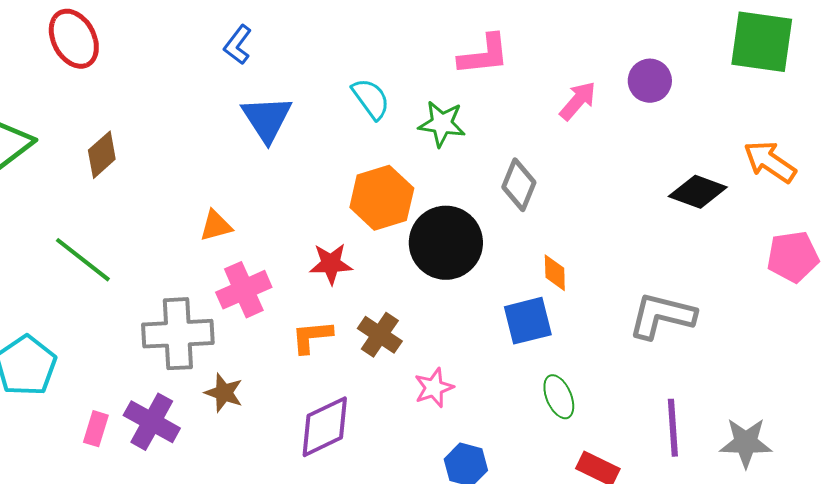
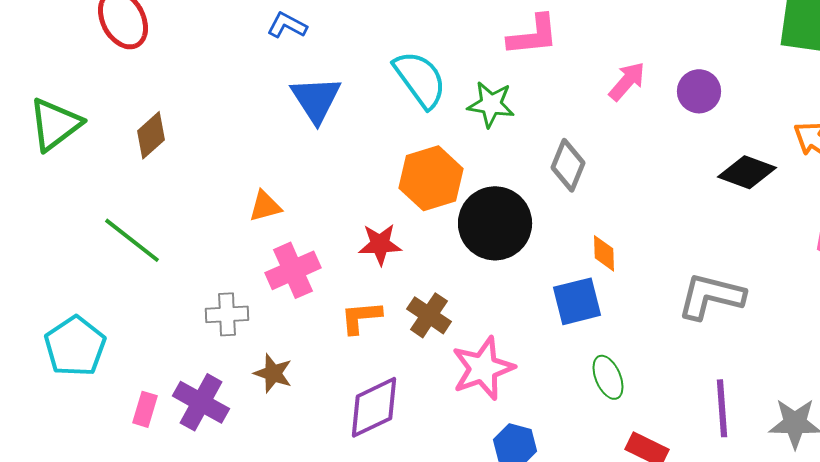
blue L-shape: (238, 45) -> (287, 25), turned 81
purple circle: (650, 81) -> (699, 91), moved
cyan semicircle: (371, 99) -> (420, 79), size x1.4
gray cross: (178, 334) -> (227, 314), size x0.6
pink star: (434, 388) -> (483, 368), size x1.6

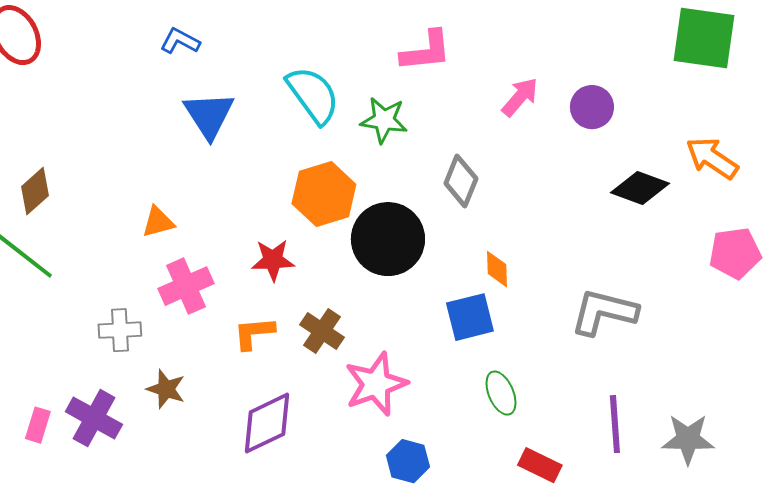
brown diamond: (151, 135) -> (35, 191), moved

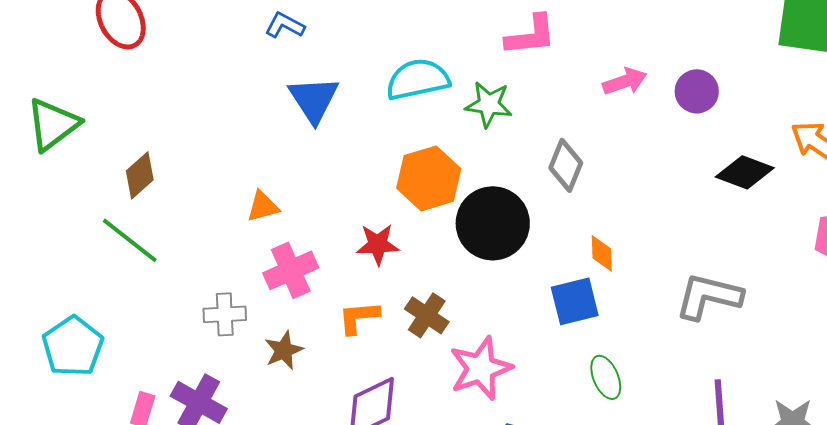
cyan semicircle: (313, 95) -> (418, 79), turned -66
pink arrow: (520, 97) -> (625, 81), turned 30
brown star: (166, 389) -> (284, 350), moved, turned 30

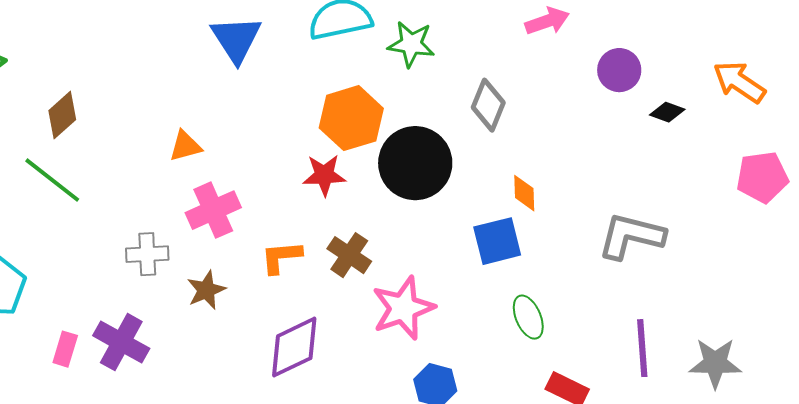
purple circle: (697, 91) -> (619, 70), moved
black diamond: (745, 172) -> (667, 112), size x0.6
red star: (378, 244) -> (324, 175), moved

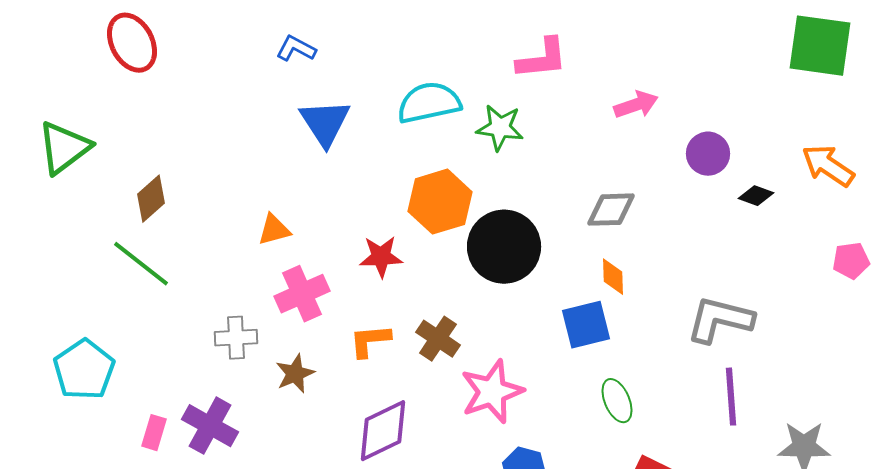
gray diamond: (488, 105) -> (611, 210), moved, turned 66
red star: (324, 175) -> (381, 257), moved
pink pentagon: (762, 177) -> (851, 261), size x0.7
purple line: (642, 348) -> (731, 397), moved

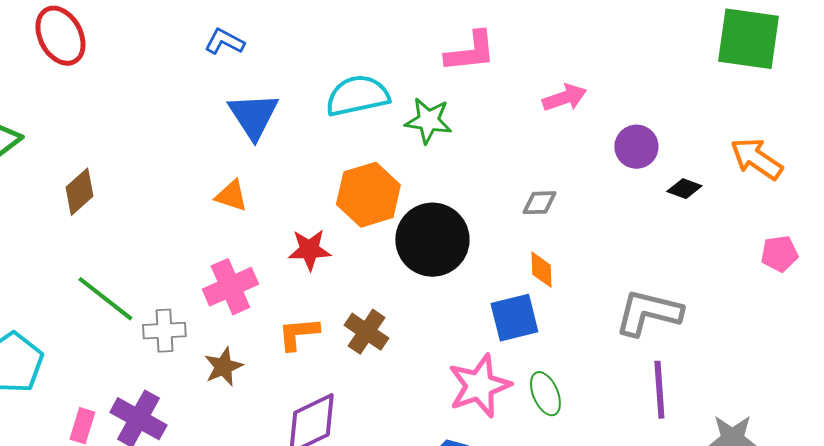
gray diamond: (611, 210) -> (539, 203), size x0.7
orange triangle: (274, 230) -> (231, 196), moved, turned 33
green line: (141, 264) -> (105, 299), moved
pink star: (492, 392) -> (479, 386), moved

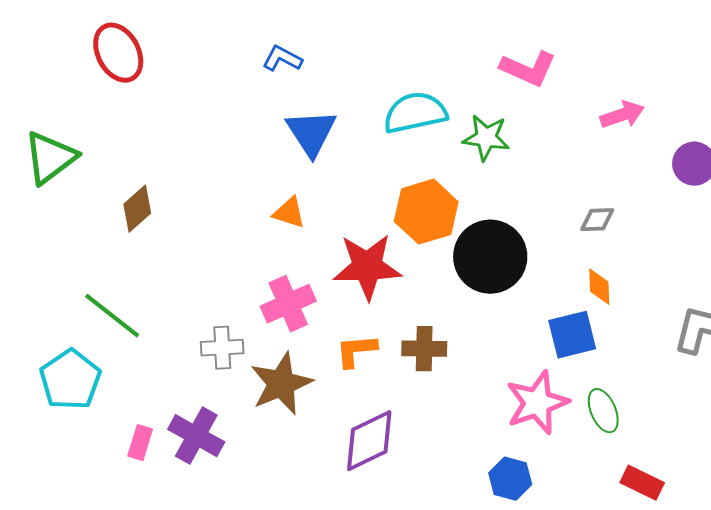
pink L-shape: (470, 52) -> (528, 69), turned 30
red star: (309, 250) -> (367, 267), size x1.6
green line: (105, 299) -> (112, 316), moved
brown cross: (366, 332) -> (424, 349), turned -33
brown star: (223, 367) -> (281, 384), size x1.6

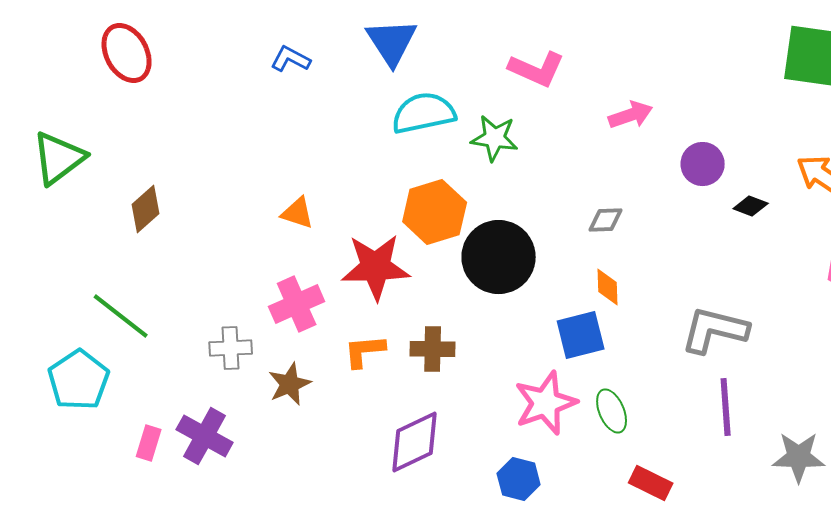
blue triangle: (311, 133) -> (392, 42), moved
brown star: (281, 384) -> (290, 384), size x0.7
purple diamond: (369, 441) -> (415, 442), moved

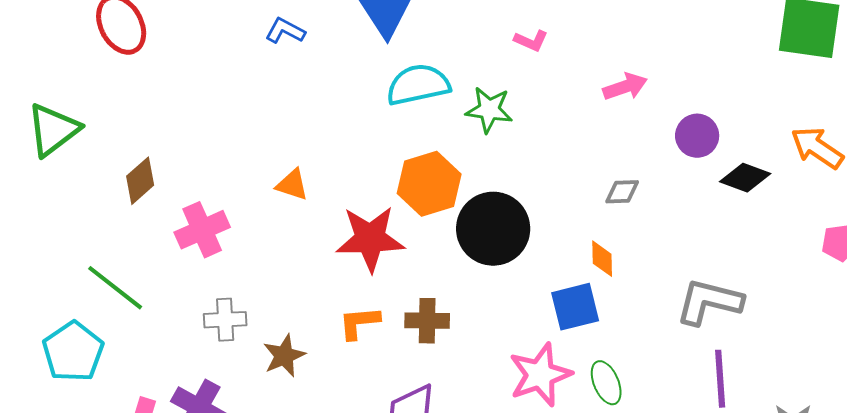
pink L-shape: (537, 69) -> (531, 41), size x0.6
black diamond: (751, 206) -> (745, 178), size x1.4
gray diamond: (606, 220) -> (622, 192), moved
pink cross: (297, 304) -> (202, 230), moved

